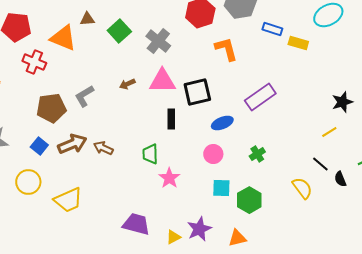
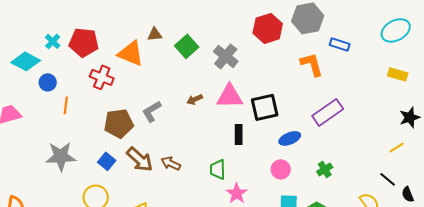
yellow rectangle: (298, 43) -> (398, 74), moved
orange L-shape: (226, 49) -> (312, 64), moved
brown arrow: (72, 144) -> (140, 159), turned 64

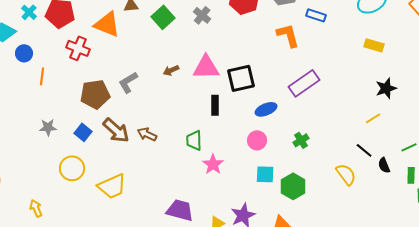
gray cross: (226, 56) -> (202, 15), moved, size x0.7
gray star: (61, 156) -> (48, 127), moved, size x0.6

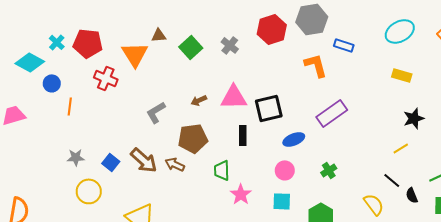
orange triangle: (107, 24) -> (135, 54), turned 36
brown pentagon: (95, 94) -> (193, 138), moved
yellow circle: (72, 168) -> (89, 191), moved
cyan square: (265, 174) -> (282, 201), moved

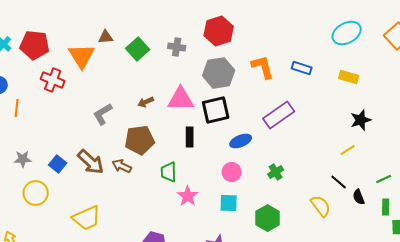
gray hexagon: (312, 19) -> (219, 73), moved
gray cross: (230, 45) -> (177, 47), turned -30
blue rectangle: (344, 45) -> (302, 68), moved

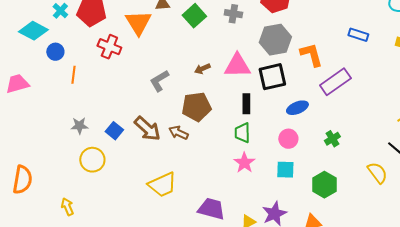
orange L-shape: (263, 67) -> (311, 55), moved
green trapezoid: (169, 172) -> (242, 133), moved
yellow trapezoid: (87, 218) -> (162, 185), moved

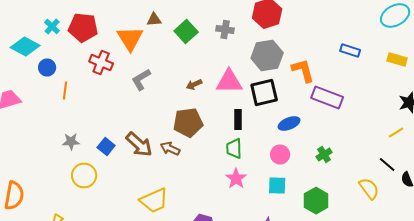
gray L-shape: (159, 81) -> (141, 80), moved
purple rectangle: (335, 82) -> (327, 98), turned 56

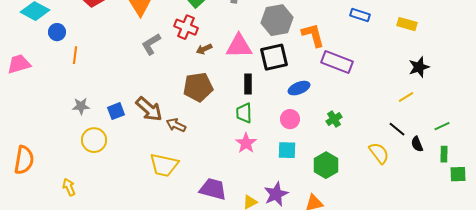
red cross: (101, 62) -> (186, 27), moved
blue square: (106, 146) -> (116, 111), turned 30
brown arrow: (170, 148) -> (176, 125), moved
yellow trapezoid: (154, 200) -> (164, 165), turned 36

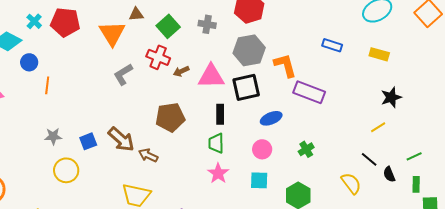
brown arrow: (204, 49) -> (181, 71), moved

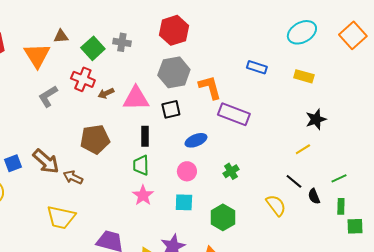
gray cross: (207, 24) -> (122, 42), moved
black square: (246, 87) -> (171, 109), size x0.7

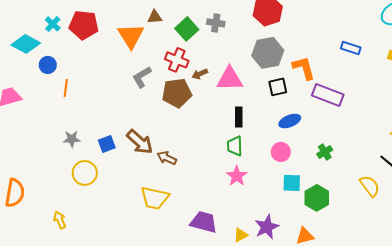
black square: (171, 109) -> (278, 87), moved
brown pentagon: (95, 139) -> (177, 93), moved
cyan square: (184, 202) -> (292, 183), moved

